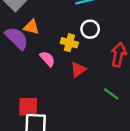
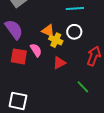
orange triangle: (31, 27) -> (48, 31), moved
red square: (28, 107) -> (19, 56), moved

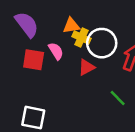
orange triangle: (48, 31) -> (71, 26), turned -32
white circle: (74, 32) -> (102, 43), moved, size x1.5

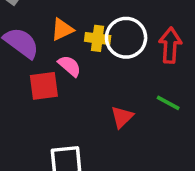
orange triangle: (71, 26) -> (62, 29), moved
red triangle: (86, 67) -> (122, 117), moved

